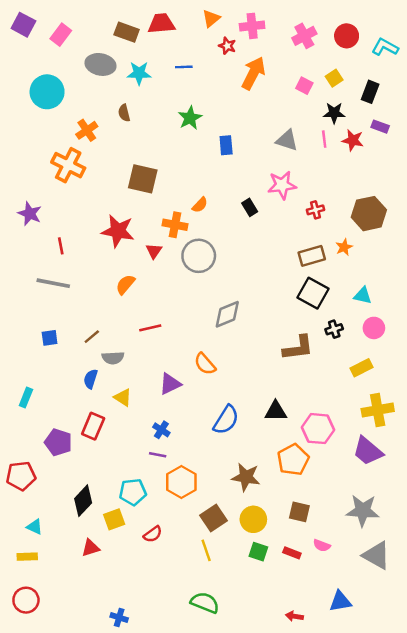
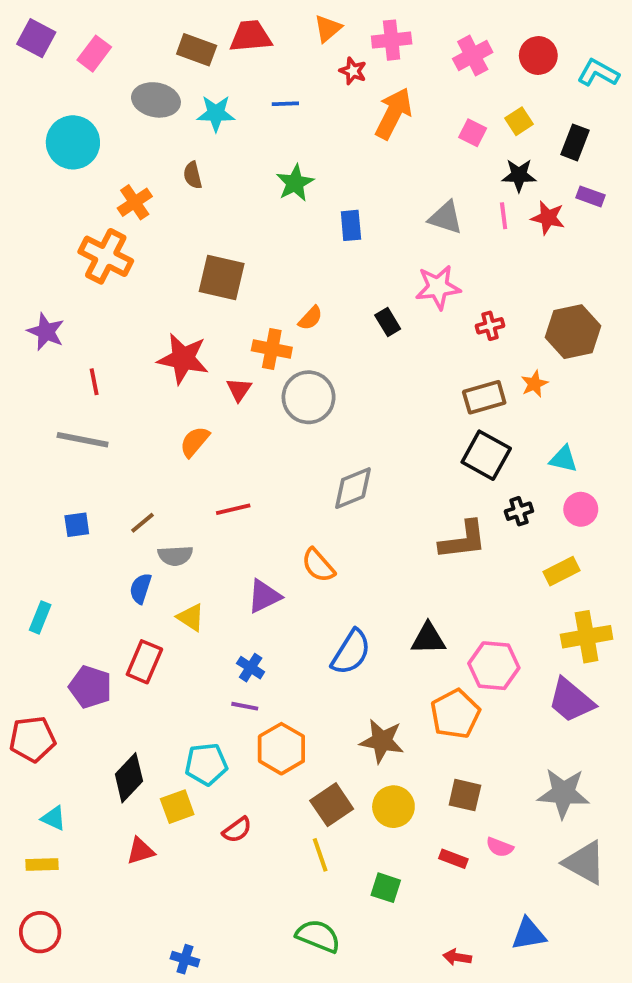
green square: (258, 552) -> (386, 888), moved

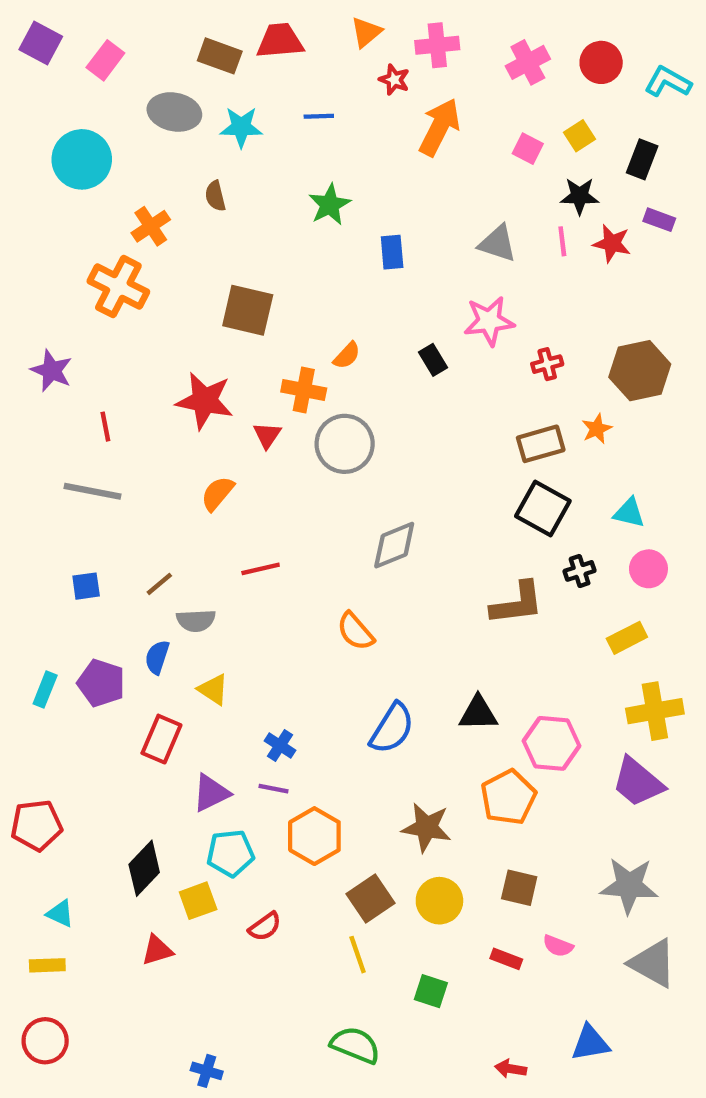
purple triangle: (264, 596) -> (211, 793), moved
purple pentagon: (90, 687) -> (101, 683), moved

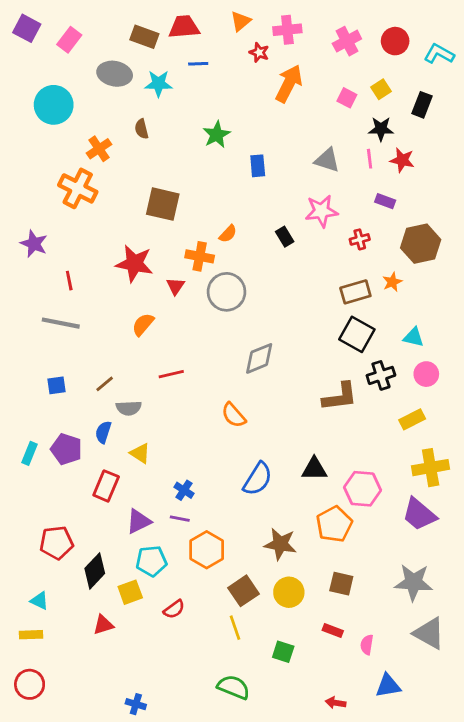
blue line: (319, 116) -> (198, 64), moved
purple rectangle: (659, 220) -> (385, 201), moved
black cross: (580, 571) -> (381, 375), size x1.4
red pentagon: (36, 825) -> (56, 543), moved
pink semicircle: (558, 946) -> (367, 645), moved, turned 78

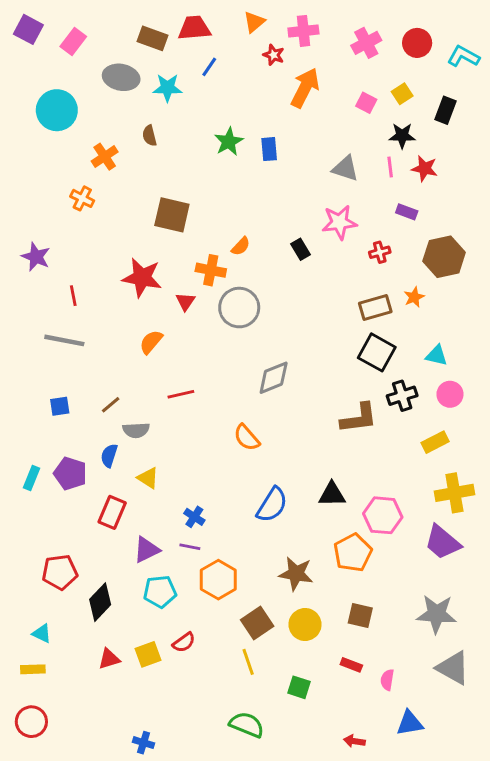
blue line: (198, 64) -> (209, 67), turned -54
blue rectangle: (258, 166) -> (269, 149), moved
orange cross: (78, 188) -> (82, 198), size x0.6
yellow square: (130, 592) -> (148, 654), moved

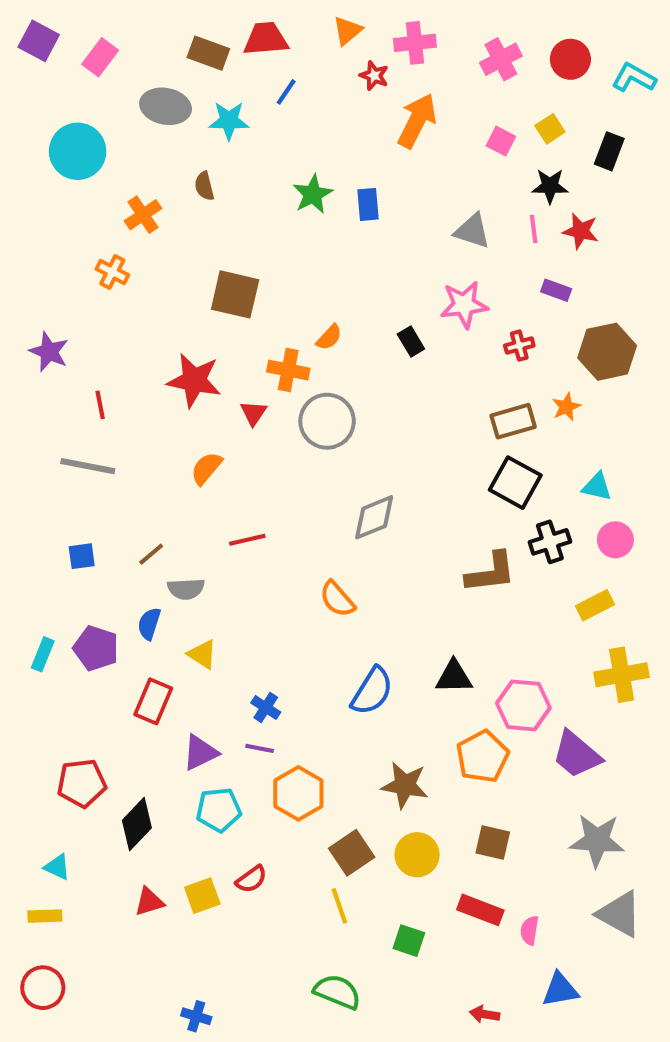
purple trapezoid: (443, 542) -> (577, 755), moved
red rectangle: (351, 665) -> (480, 910), size x1.5

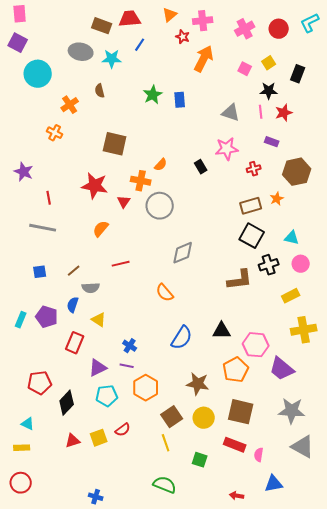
purple square: (39, 41) -> (18, 43), moved
pink rectangle: (100, 57) -> (20, 14), moved, turned -42
cyan L-shape: (634, 78) -> (310, 23), moved, turned -55
red star: (581, 231) -> (284, 113), turned -30
brown square: (493, 842) -> (241, 412), size x1.5

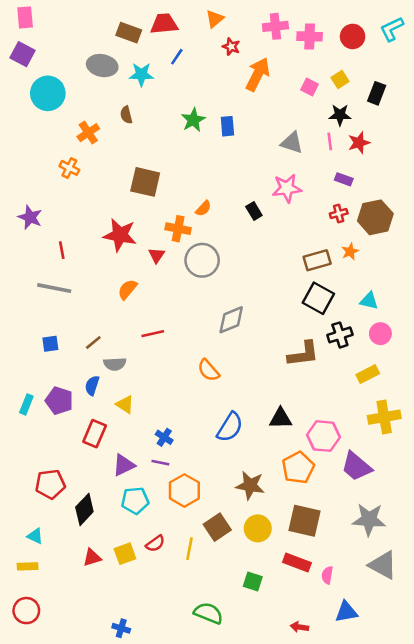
pink cross: (203, 21) -> (275, 26), moved
pink cross: (245, 29) -> (310, 36), turned 30
red cross: (254, 169) -> (339, 213), moved
yellow line: (166, 443) -> (189, 549), moved, turned 30

